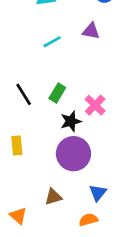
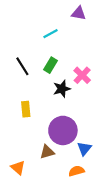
cyan line: (52, 42) -> (51, 34), moved
yellow rectangle: (17, 146) -> (26, 109), moved
purple circle: (73, 154) -> (63, 130), moved

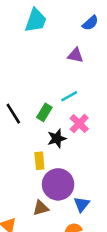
cyan line: (51, 34) -> (69, 96), moved
yellow rectangle: (26, 109) -> (39, 161), moved

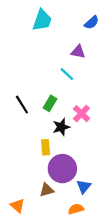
cyan line: (69, 96) -> (67, 74), moved, turned 72

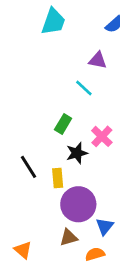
black line: (22, 105) -> (28, 167), moved
brown triangle: (47, 190) -> (69, 237), moved

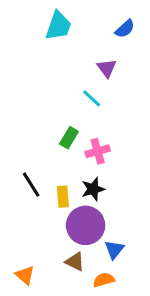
purple triangle: (98, 60) -> (107, 68), turned 42
pink cross: (102, 136) -> (98, 151), moved, turned 30
black star: (77, 153) -> (93, 189), moved
brown triangle: (69, 237) -> (75, 262), turned 42

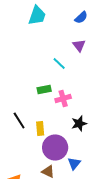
purple triangle: (107, 68) -> (79, 46), moved
green rectangle: (69, 138) -> (44, 90), turned 48
black star: (93, 189) -> (79, 124), moved

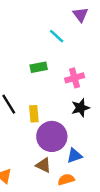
pink cross: (63, 98) -> (75, 78), moved
blue triangle: (74, 164) -> (75, 156), turned 32

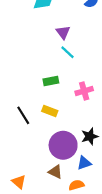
purple triangle: (80, 15) -> (63, 32), moved
black star: (80, 108) -> (90, 136), moved
yellow rectangle: (34, 114) -> (50, 111), moved, turned -64

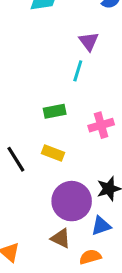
purple triangle: (63, 32) -> (89, 41), moved
cyan line: (68, 52) -> (78, 71), turned 64

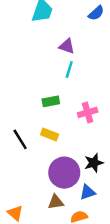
purple triangle: (89, 41) -> (67, 46), moved, turned -35
brown triangle: (61, 238) -> (56, 202), turned -35

